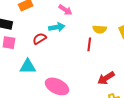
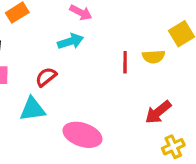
yellow semicircle: (100, 29) -> (153, 57), moved
red semicircle: (40, 39) -> (46, 77), moved

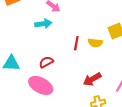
red semicircle: (46, 77) -> (46, 62), moved

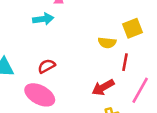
red line: (76, 43) -> (125, 62), moved

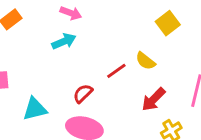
yellow semicircle: (107, 43) -> (145, 61), moved, turned 48
red line: (125, 62) -> (116, 71), moved, turned 60

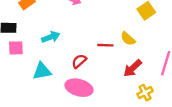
cyan arrow: (64, 41) -> (51, 37), moved
red line: (116, 71) -> (105, 45), turned 35

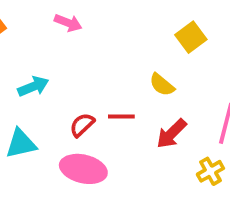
red line: (105, 45) -> (121, 116), moved
yellow cross: (145, 93) -> (210, 171), moved

